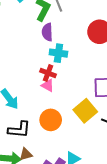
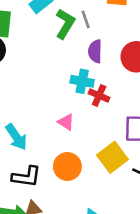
purple semicircle: (47, 32) -> (95, 51), moved
red cross: (48, 73) -> (99, 96), moved

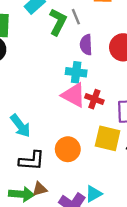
red cross: (99, 96) -> (94, 99), moved
pink triangle: (66, 122) -> (74, 95), moved, size x1.6
yellow square: (112, 157) -> (108, 138), turned -36

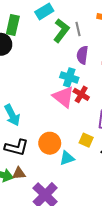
red cross: (94, 99) -> (81, 94), moved
yellow square: (108, 138) -> (86, 140), size x0.6
cyan triangle: (94, 194) -> (67, 158), moved

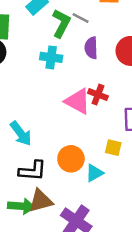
gray line: (78, 29) -> (81, 18), turned -40
cyan cross: (69, 77) -> (51, 57), moved
brown triangle: (19, 173) -> (41, 201), size x1.5

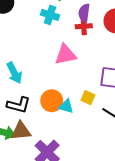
red cross: (98, 95) -> (84, 26), moved, turned -35
pink triangle: (78, 101) -> (65, 55), turned -50
cyan triangle: (94, 173) -> (66, 106), moved, turned 35

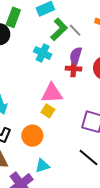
yellow square: (88, 98) -> (48, 111), moved
cyan triangle: (66, 106) -> (42, 166), moved, turned -42

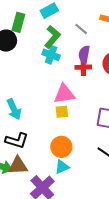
green L-shape: (59, 29) -> (52, 37), moved
yellow square: (48, 111) -> (62, 112), turned -32
orange circle: (32, 136) -> (61, 147), moved

